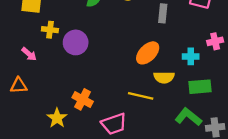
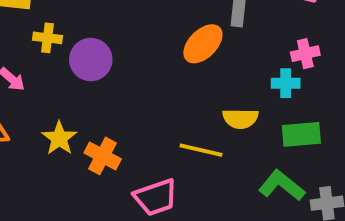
pink cross: (215, 41) -> (305, 54), moved
orange ellipse: (148, 53) -> (203, 44), moved
yellow star: (57, 118) -> (59, 138), moved

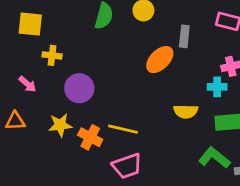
purple circle: (91, 60) -> (79, 88), moved
yellow star: (59, 138) -> (60, 125), turned 30
yellow line: (201, 150) -> (123, 129), moved

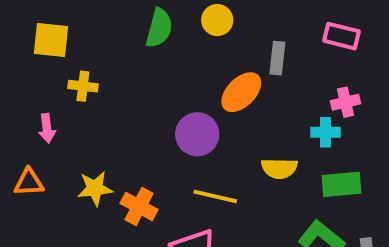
pink arrow: (27, 84) -> (47, 128), turned 42
purple circle: (79, 88) -> (197, 134), moved
yellow line: (123, 129) -> (215, 196), moved

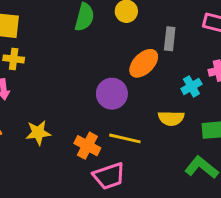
yellow cross: (83, 86) -> (14, 59), moved
cyan cross: (325, 132) -> (191, 86), moved, turned -30
orange cross: (139, 206) -> (87, 146), moved

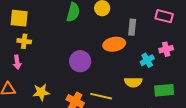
orange ellipse: (144, 63) -> (114, 44), turned 35
purple circle: (112, 94) -> (80, 61), moved

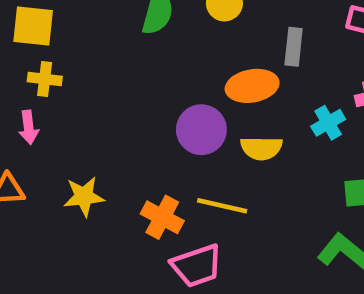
purple circle: (80, 61) -> (201, 130), moved
yellow semicircle: (133, 82) -> (261, 148), moved

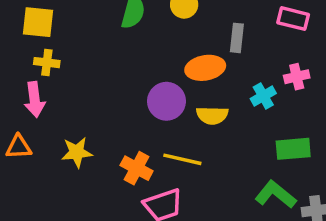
pink arrow: (29, 127) -> (35, 100), size x1.4

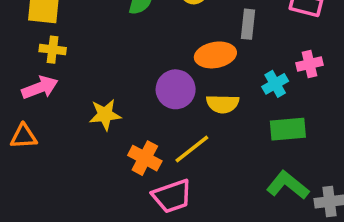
pink arrow: (35, 100) -> (40, 88), turned -104
green rectangle: (293, 149) -> (288, 129), moved
yellow star: (77, 152) -> (105, 115), moved
yellow line: (182, 159) -> (192, 149), turned -51

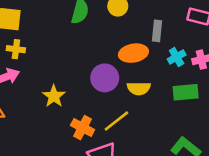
cyan cross: (275, 84) -> (177, 57), moved
yellow star: (105, 115) -> (54, 96), turned -30
green rectangle: (288, 129) -> (186, 92), moved

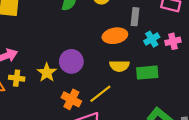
yellow cross: (16, 49) -> (17, 78), moved
purple circle: (105, 78) -> (71, 61), moved
green rectangle: (186, 92) -> (147, 73), moved

